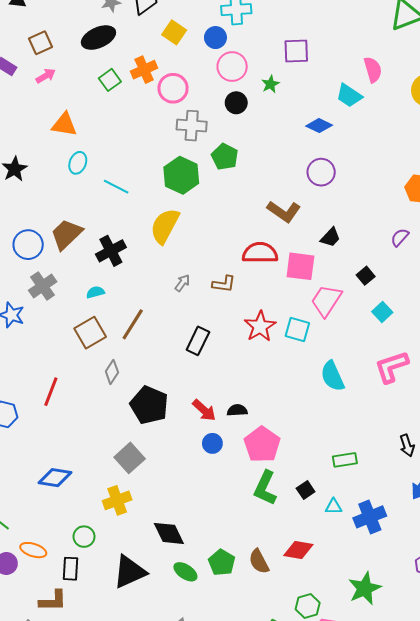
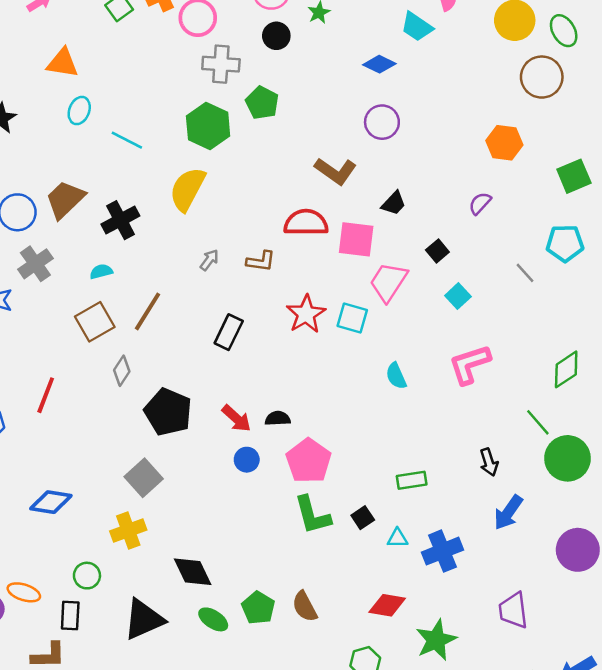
cyan semicircle: (332, 376) -> (396, 376), size x0.7
green L-shape: (265, 488) -> (312, 515), turned -40
red diamond: (298, 550) -> (387, 605), moved

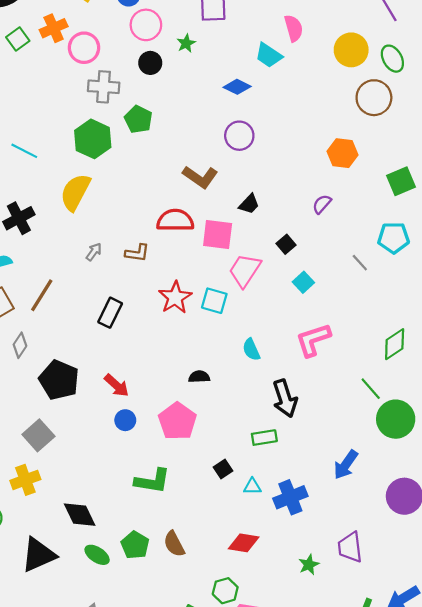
black semicircle: (278, 418) -> (199, 377), moved
black arrow: (489, 462) -> (285, 398), moved, size x1.6
green L-shape: (312, 515) -> (152, 481), moved, turned -66
green star: (436, 640) -> (309, 565), moved, size x0.6

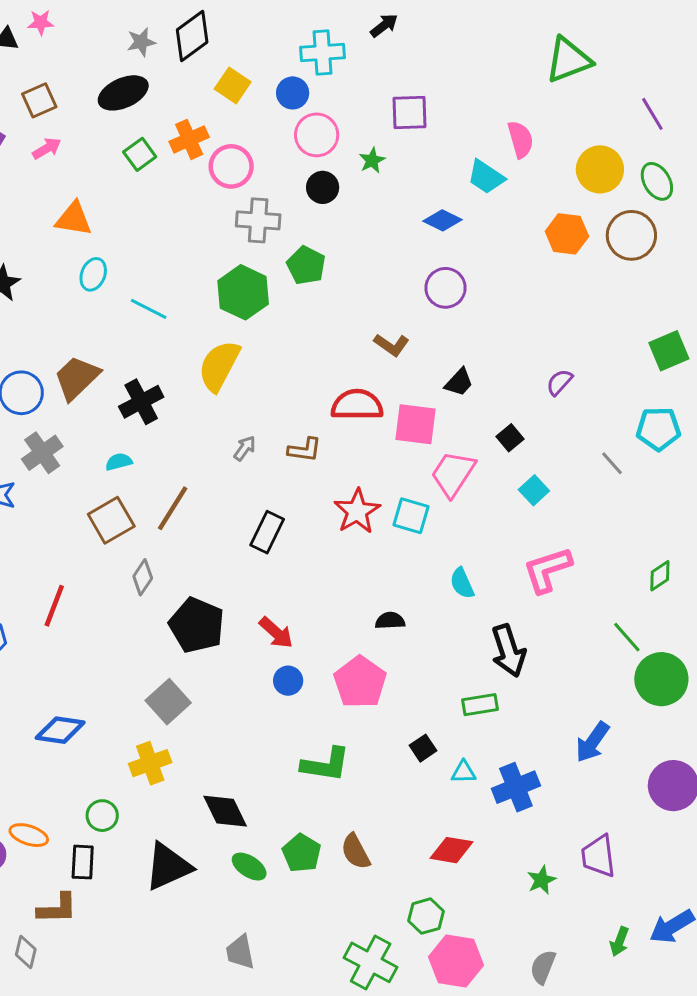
orange hexagon: (342, 153) -> (567, 234), moved
brown L-shape: (200, 177) -> (392, 345), size x0.7
green diamond: (395, 344) -> (660, 576), size x0.7

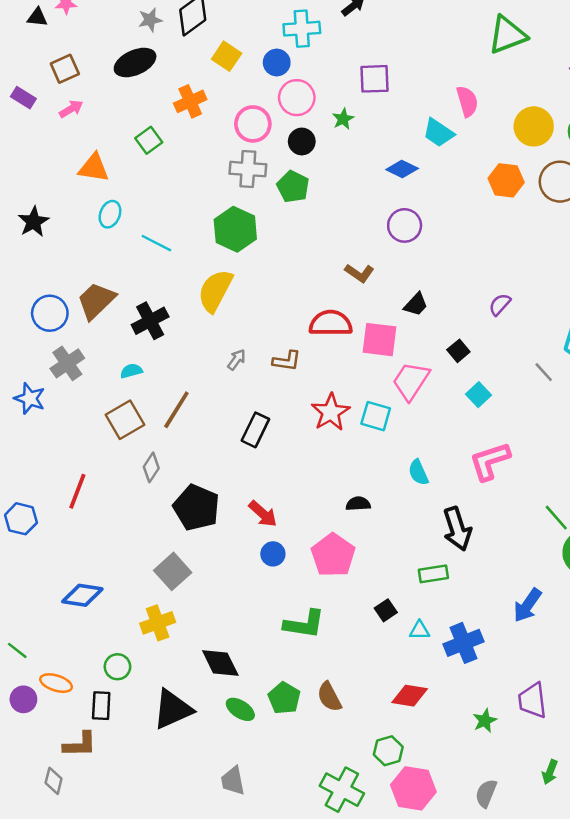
green square: (140, 154) -> (149, 140), moved
pink circle: (231, 166) -> (253, 124), moved
green pentagon: (306, 265) -> (293, 187), moved

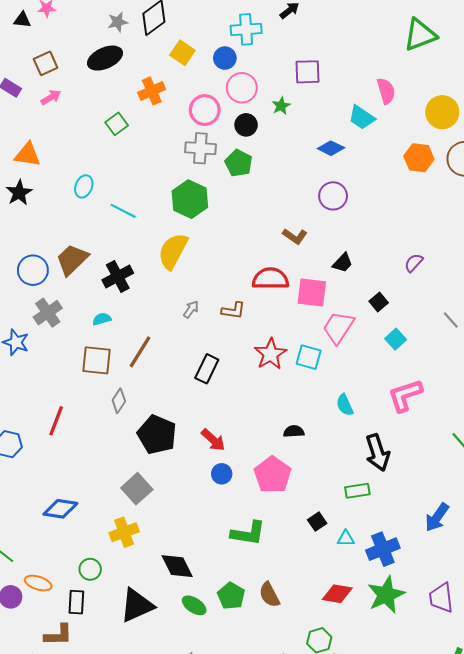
orange triangle: (94, 168) -> (28, 155), moved
brown square: (125, 420) -> (97, 360), turned 36
green star: (485, 721) -> (386, 595), moved, size x1.8

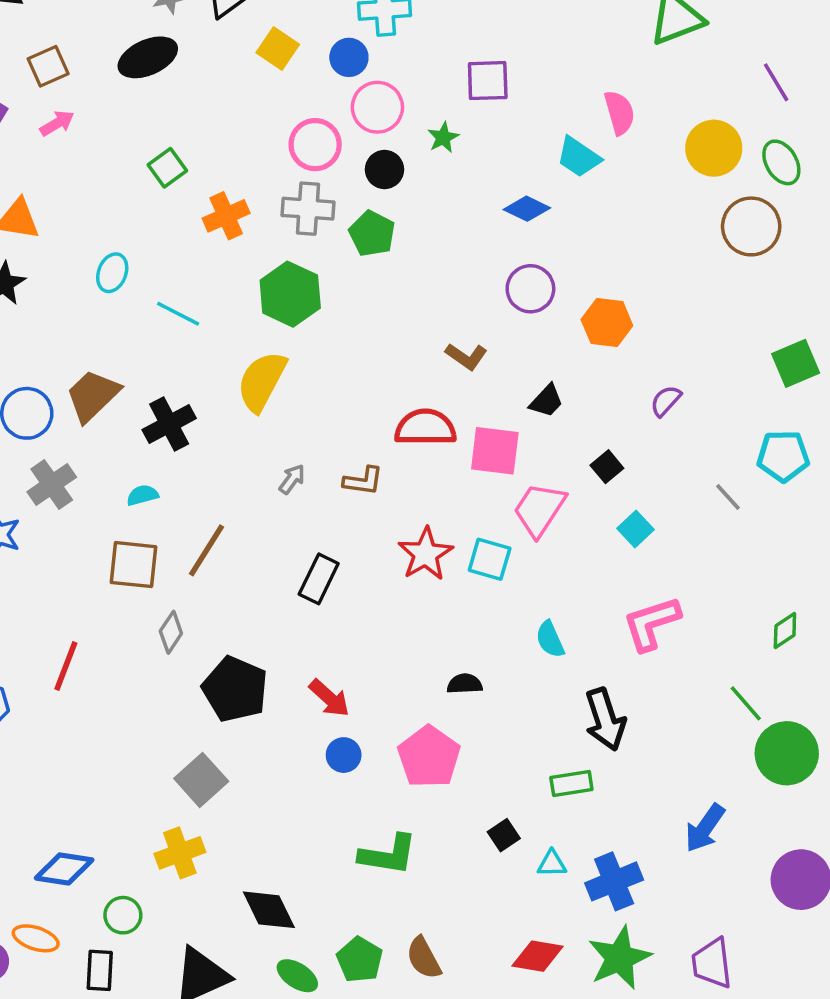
orange cross: (152, 91) -> (226, 216), moved
orange hexagon: (419, 158) -> (607, 323), moved
blue diamond: (60, 509) -> (64, 869), moved

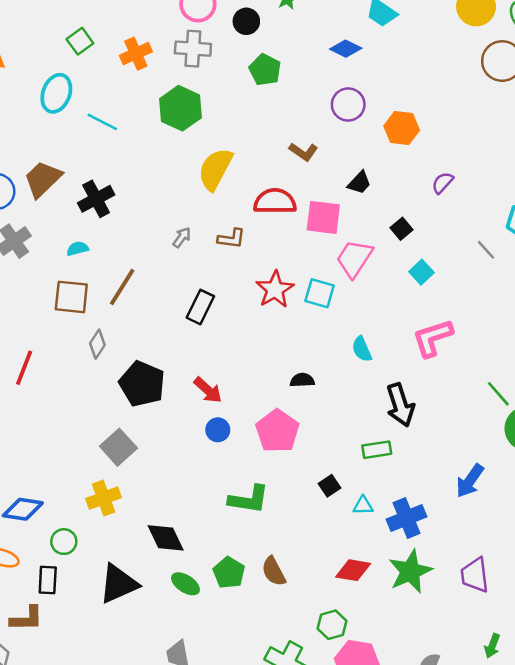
green square: (167, 168) -> (80, 41), moved
green pentagon: (372, 234) -> (265, 70), moved
cyan ellipse: (112, 273) -> (56, 93), size x1.4
yellow semicircle: (262, 381) -> (215, 169), moved

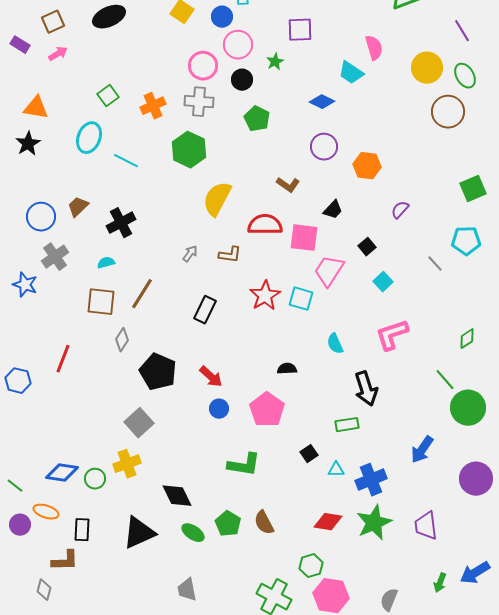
brown trapezoid: (43, 179) -> (78, 207), size x0.7
green circle: (64, 542) -> (95, 479), moved

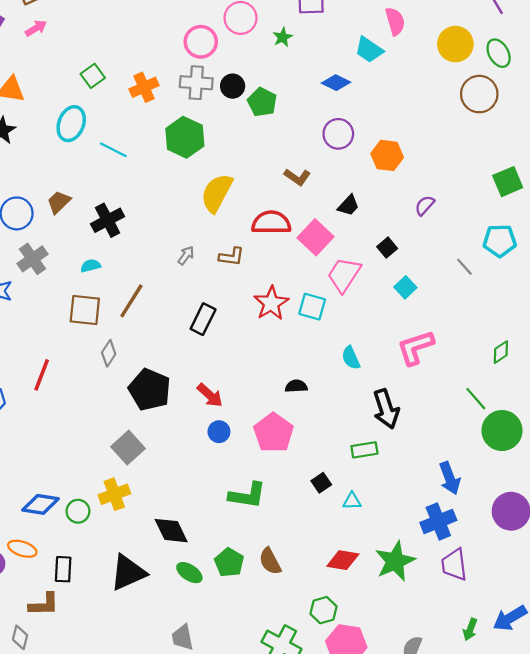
black circle: (242, 80) -> (233, 86), moved
pink square: (304, 238) -> (316, 237), turned 36
blue arrow: (422, 450) -> (450, 478), turned -56
blue cross: (371, 480) -> (438, 521), moved

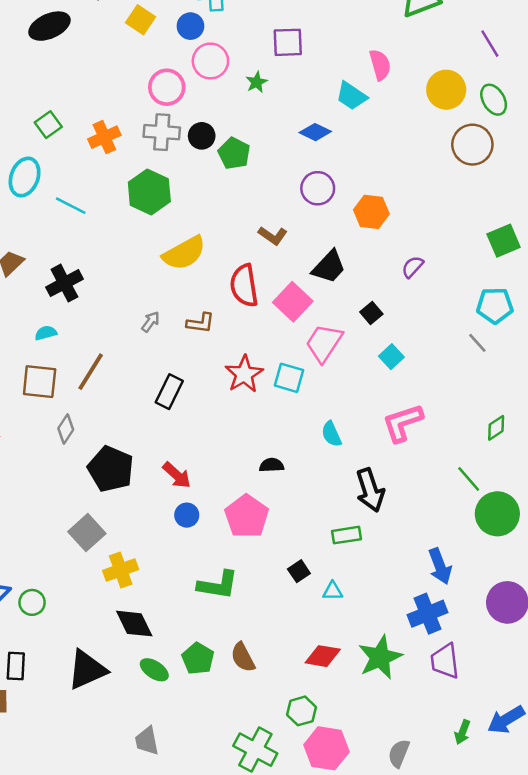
yellow semicircle: (217, 193) -> (184, 253), turned -147
black trapezoid: (349, 205) -> (329, 267), size x1.4
red semicircle: (271, 223) -> (244, 286), turned -99
gray line: (464, 267) -> (477, 343), moved
yellow cross: (114, 494) -> (121, 570), moved

